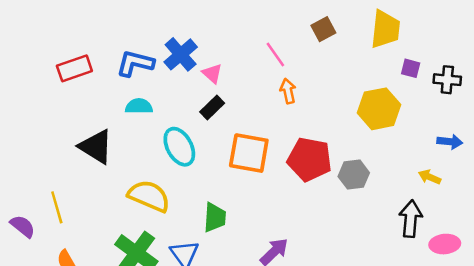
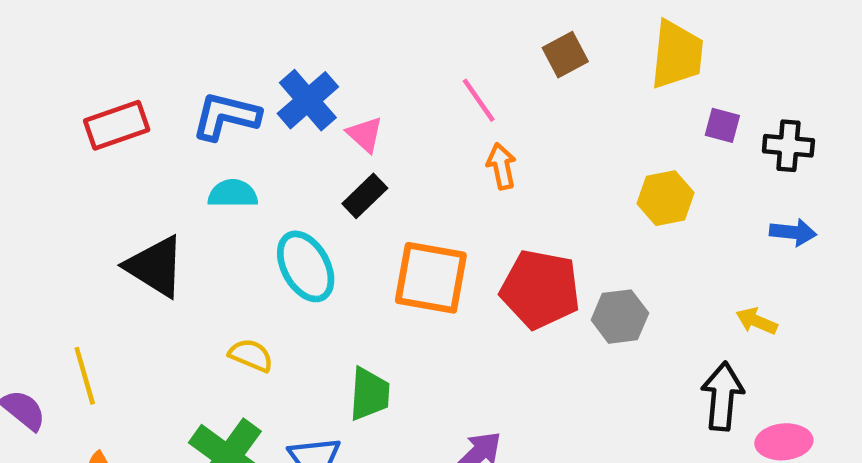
yellow hexagon: (379, 109) -> (665, 198), size x0.7
blue arrow: (450, 142) -> (793, 232), moved
yellow semicircle: (149, 196) -> (251, 355), size x0.6

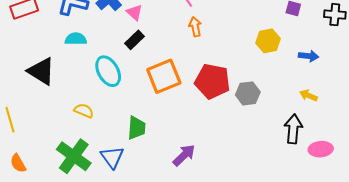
black cross: (788, 146) -> (335, 15), moved
blue arrow: (793, 232) -> (309, 56), moved
orange square: (431, 278) -> (164, 76), turned -32

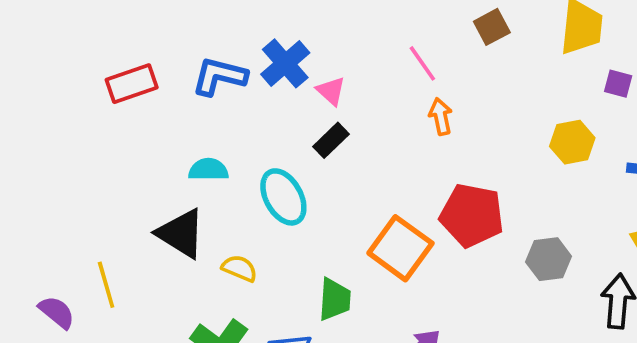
cyan semicircle: (76, 39) -> (208, 170), moved
black triangle: (41, 71) -> (181, 234), moved
orange square: (164, 76) -> (400, 248), moved, turned -32
gray hexagon: (248, 93) -> (549, 259), moved

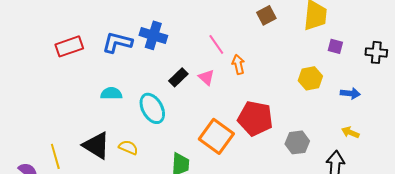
blue cross: (285, 63) -> (153, 35), turned -32
pink line: (422, 63) -> (216, 44), moved
pink triangle: (331, 91) -> (206, 77), moved
black triangle: (181, 234) -> (96, 145), moved

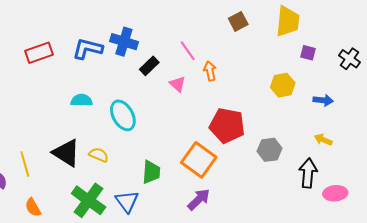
black cross: (376, 52) -> (349, 59), turned 30
black rectangle: (178, 77) -> (149, 66), moved
orange square: (216, 136) -> (199, 160), moved

